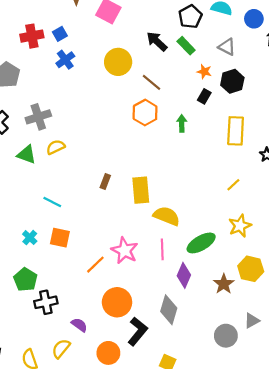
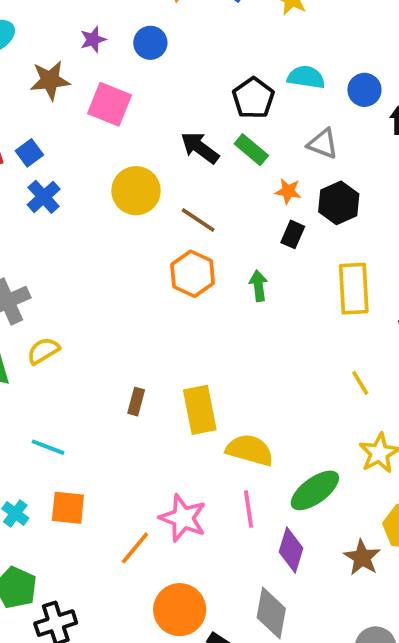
yellow line: (233, 185) -> (360, 383), turned -72

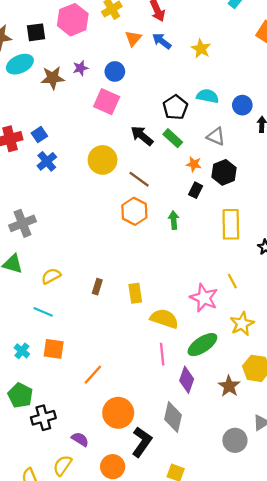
brown star: (50, 80) -> (53, 78), moved
pink square: (110, 104) -> (107, 102), moved
yellow semicircle: (43, 351) -> (51, 276), moved
yellow rectangle: (200, 410) -> (135, 293), size x0.7
pink star: (183, 518) -> (204, 298), moved

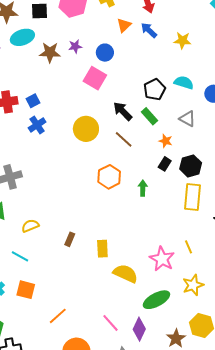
yellow star: (201, 49) -> (182, 40), turned -30
black hexagon: (224, 172) -> (191, 166), moved
brown line: (139, 179) -> (124, 139), moved
pink line: (162, 354) -> (111, 323), moved, turned -42

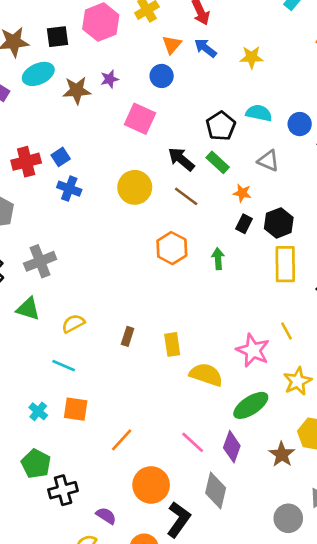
blue circle: (105, 53) -> (162, 76), moved
blue cross: (37, 125) -> (69, 189), turned -30

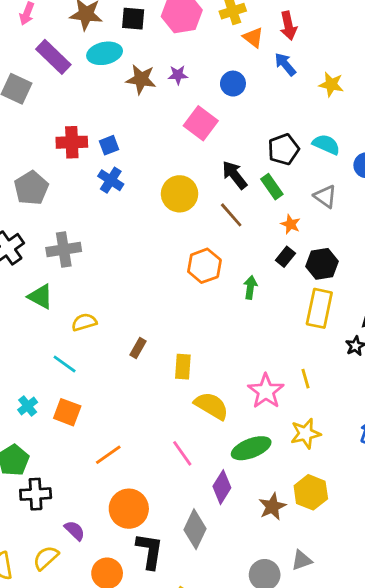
orange triangle: (172, 45) -> (253, 37), moved, turned -45
pink line: (193, 442) -> (182, 453), moved
black L-shape: (179, 519) -> (150, 551), turned -39

